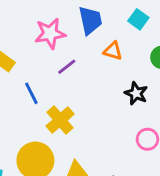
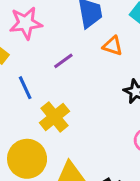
pink star: (50, 34) -> (26, 23), moved

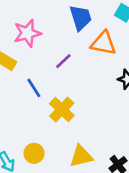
orange triangle: (113, 46) -> (103, 43), size x1.5
yellow circle: (27, 159) -> (34, 153), moved, size x0.6

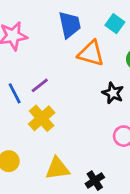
purple line: (63, 61) -> (40, 85), moved

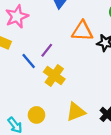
orange triangle: (91, 53) -> (82, 31), moved

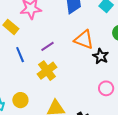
blue line: (29, 61) -> (20, 55), moved

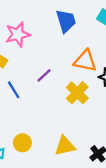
yellow cross: (47, 71) -> (77, 93), moved

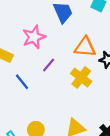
pink star: (18, 34) -> (34, 37), moved

